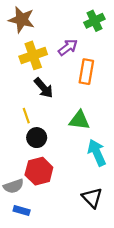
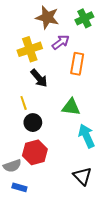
brown star: (22, 20) -> (47, 17), moved

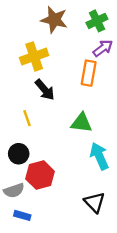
purple arrow: (61, 42) -> (103, 48), moved
black circle: (33, 123) -> (19, 154), moved

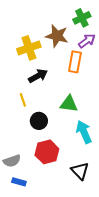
brown star: (54, 20) -> (57, 36), moved
black arrow: (45, 90) -> (38, 76), turned -78
black circle: (19, 154) -> (39, 121), moved
red hexagon: (40, 175) -> (47, 152), moved

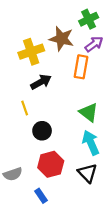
green triangle: (69, 104) -> (89, 112), moved, turned 30
black triangle: (80, 171) -> (88, 173), moved
blue rectangle: (19, 182) -> (41, 196), moved, turned 40

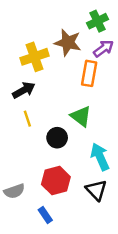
black arrow: (41, 82) -> (24, 90), moved
green triangle: (89, 112) -> (81, 116), moved
black circle: (42, 131) -> (57, 138), moved

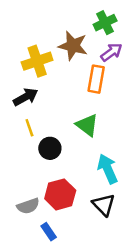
black circle: (57, 138) -> (50, 148), moved
gray semicircle: (14, 191) -> (28, 206), moved

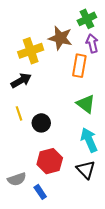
purple arrow: (111, 52) -> (92, 43), turned -66
green triangle: (87, 125) -> (86, 104), moved
yellow line: (29, 128) -> (19, 113), moved
gray semicircle: (28, 206) -> (17, 179), moved

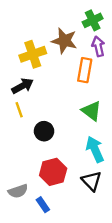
yellow line: (19, 113) -> (19, 110), moved

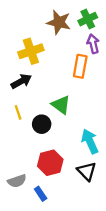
brown star: (64, 41) -> (59, 22), moved
yellow line: (19, 110) -> (18, 112), moved
green triangle: (92, 111) -> (61, 105), moved

